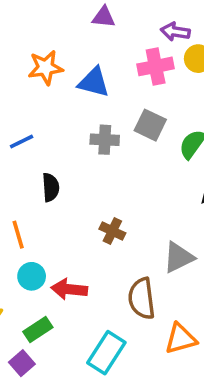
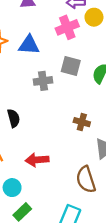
brown cross: (112, 231) -> (82, 122), moved
cyan circle: (32, 276) -> (12, 188), moved
red arrow: (69, 289) -> (37, 160), moved

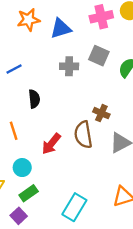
blue triangle: (29, 45) -> (61, 28), turned -30
red arrow: (37, 160) -> (51, 144), turned -55
brown semicircle: (86, 180) -> (83, 135), moved

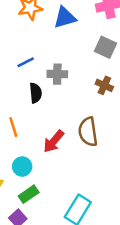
gray cross: (69, 66) -> (57, 74), moved
blue line: (14, 69) -> (26, 62), moved
brown cross: (101, 113) -> (104, 85), moved

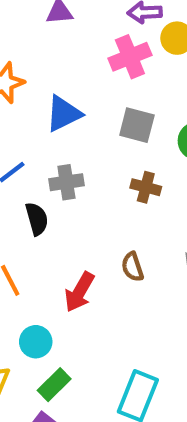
blue triangle: (65, 18) -> (64, 114), moved
brown semicircle: (88, 132) -> (132, 267), size x0.6

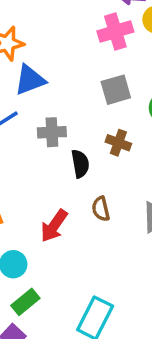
blue triangle: (64, 114) -> (30, 80), moved
gray square: (137, 125) -> (116, 90), turned -36
black semicircle: (37, 219) -> (80, 164), moved

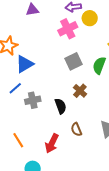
gray cross: (52, 132) -> (33, 100), moved
brown cross: (118, 143) -> (80, 91), turned 32

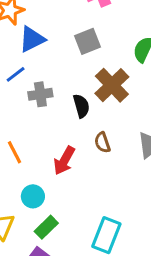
gray square: (74, 61) -> (87, 41), moved
brown cross: (80, 91) -> (112, 85), size x1.6

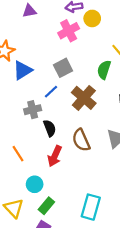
blue line: (16, 74) -> (51, 92), moved
black semicircle: (81, 106) -> (50, 128), moved
brown semicircle: (102, 142) -> (81, 140), size x1.5

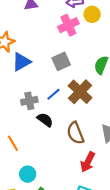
blue line: (51, 92) -> (53, 94), moved
black semicircle: (50, 128) -> (45, 120), turned -35
red arrow: (55, 156) -> (88, 162), moved

